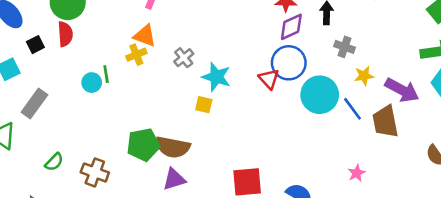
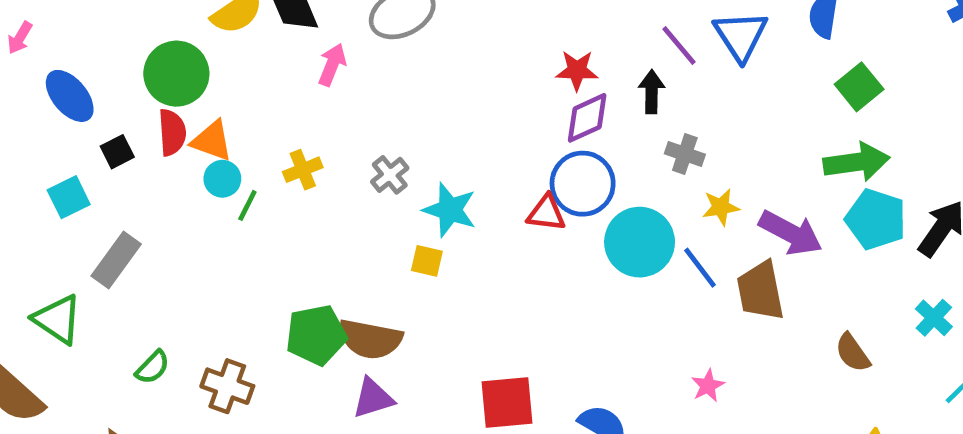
orange triangle: (145, 36) -> (212, 141), moved
green line: (106, 74) -> (247, 205), turned 36
red triangle: (269, 79) -> (546, 213), turned -40
cyan circle: (92, 83) -> (222, 179), moved

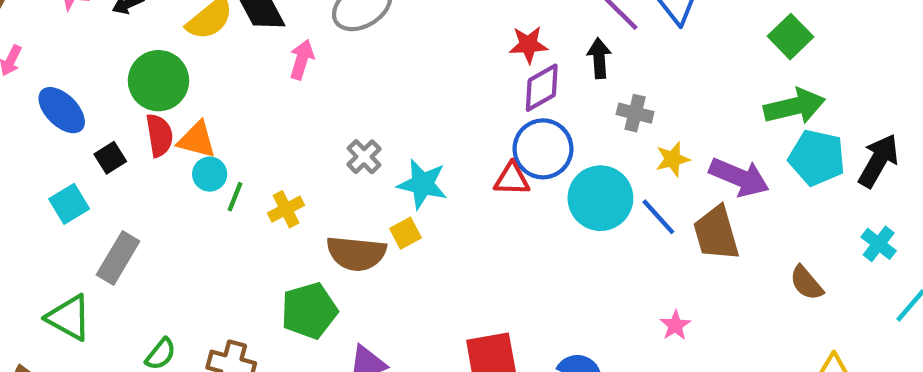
yellow cross: (303, 170) -> (286, 209), moved
yellow square: (427, 261) -> (405, 233), turned -36
brown semicircle: (370, 339) -> (356, 253), moved

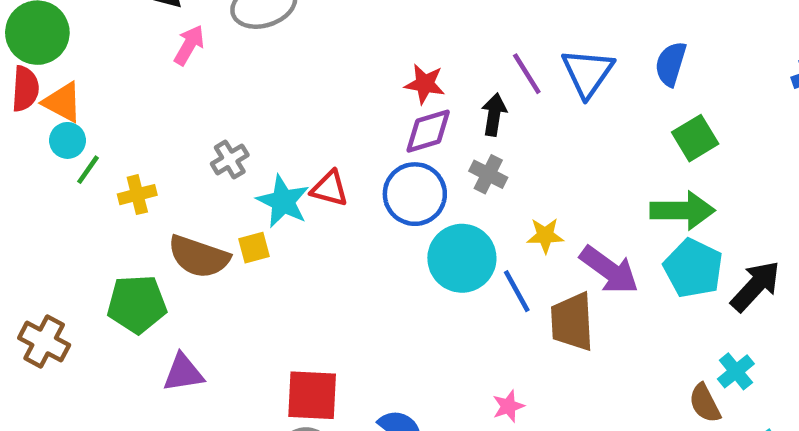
gray cross: (635, 113) -> (488, 174), moved
red triangle: (512, 179) -> (330, 189), moved
brown semicircle: (806, 283) -> (705, 403), moved

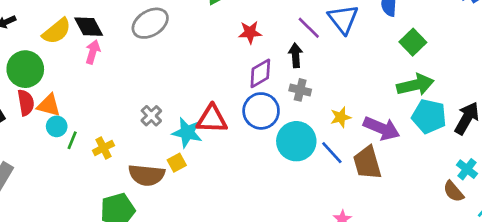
pink arrow: (189, 45) -> (93, 52), moved
red star: (425, 84) -> (250, 32), moved
red triangle: (330, 189) -> (212, 119), size x1.4

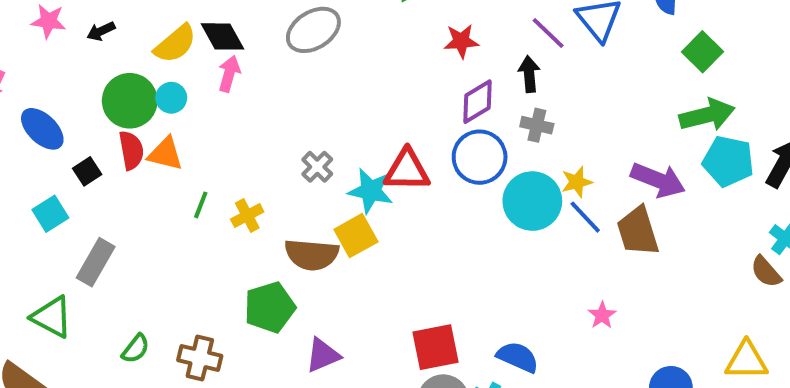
yellow star: (341, 117) -> (577, 182), moved
cyan circle: (57, 126) -> (171, 98), moved
yellow square: (177, 163) -> (356, 236), size x1.5

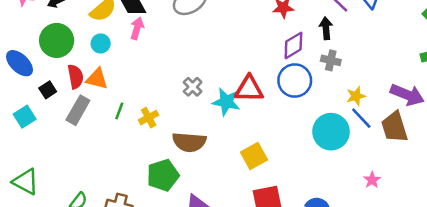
green circle: (130, 101) -> (57, 40), moved
cyan circle: (532, 201) -> (331, 132), moved
yellow square: (356, 236) -> (254, 156), moved
gray rectangle: (96, 262) -> (78, 110), moved

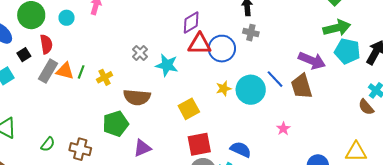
purple diamond: (293, 46) -> (191, 22), moved
orange triangle: (97, 79) -> (65, 71), moved
red triangle: (249, 89) -> (200, 44), moved
yellow star: (356, 96) -> (224, 88), moved

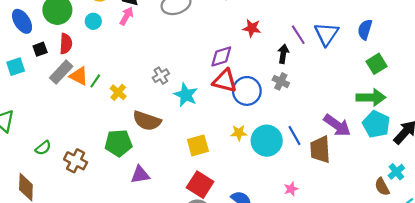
yellow cross: (105, 77) -> (118, 92), turned -35
red square: (199, 144) -> (200, 185), turned 30

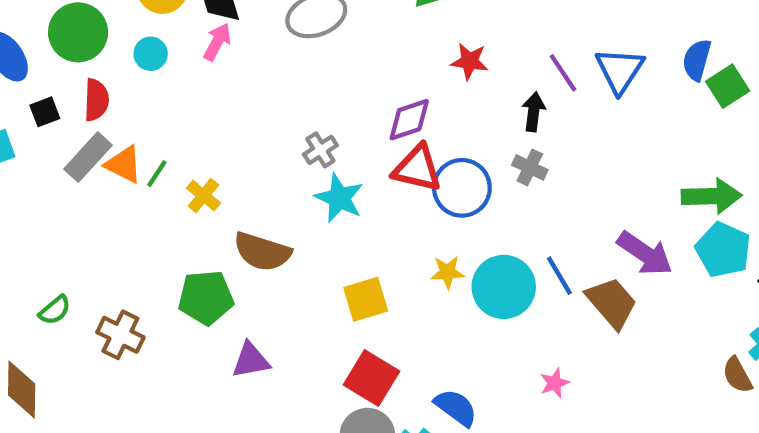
green square: (376, 64) -> (728, 86), moved
gray cross: (161, 76) -> (320, 150), moved
brown trapezoid: (320, 149) -> (612, 303), turned 144

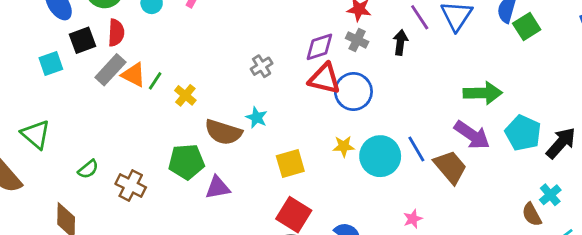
black square: (45, 112) -> (83, 40), size x1.4
gray cross: (530, 167) -> (357, 40), moved
green arrow: (712, 196) -> (483, 93), moved
cyan star: (339, 198) -> (257, 118), moved, size x0.7
purple triangle: (251, 360) -> (218, 188), moved

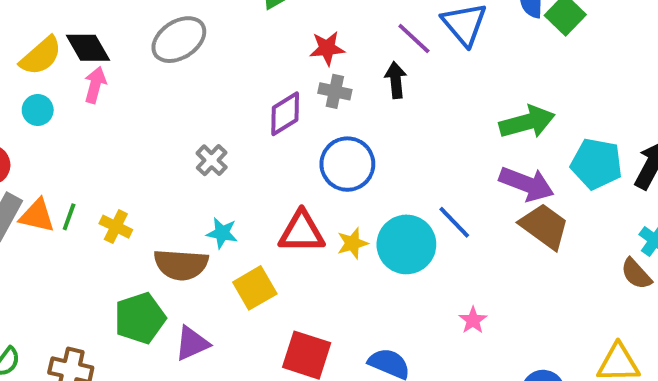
red triangle: (324, 79) -> (302, 232), moved
yellow square: (290, 164) -> (255, 288), moved
brown trapezoid: (450, 167) -> (544, 226), moved

